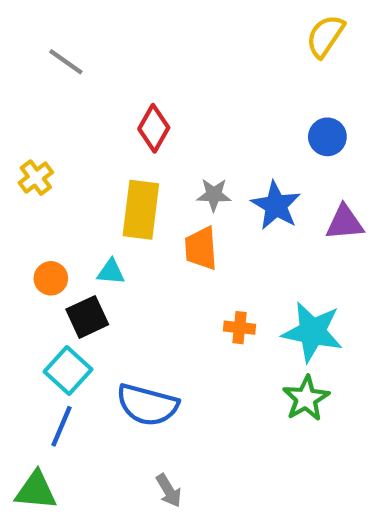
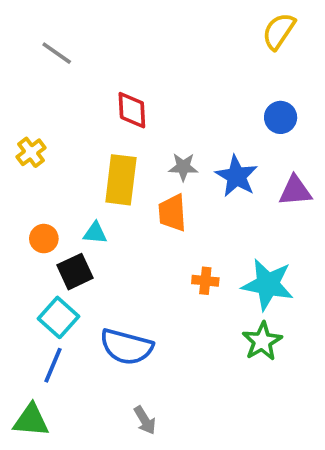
red diamond: (154, 128) -> (132, 110), turned -33

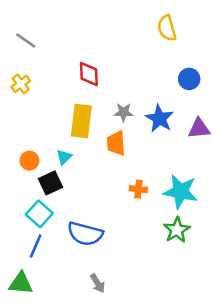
yellow semicircle: (279, 31) -> (167, 28), moved, turned -50
gray line: (57, 53) -> (26, 41), moved
yellow cross: (31, 152) -> (21, 84), moved
cyan triangle: (95, 233) -> (64, 157), turned -49

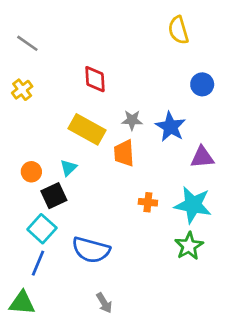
yellow rectangle: (81, 121) -> (87, 129), turned -68
purple triangle: (199, 128) -> (202, 157), moved

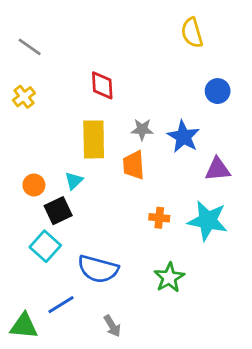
yellow rectangle: (87, 129) -> (94, 139), turned 60
green star: (189, 246) -> (169, 278), moved
blue line: (38, 263) -> (61, 305), moved, turned 35

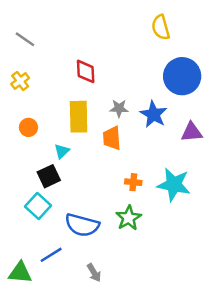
blue circle: (218, 91) -> (182, 76), size x1.8
purple triangle: (218, 169) -> (192, 132), moved
orange circle: (34, 185) -> (28, 127), moved
green star: (169, 278) -> (129, 218), moved

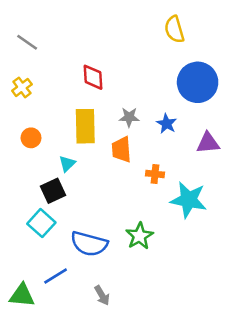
blue star: (154, 114) -> (167, 124), size x0.7
orange cross: (133, 182) -> (155, 174), moved

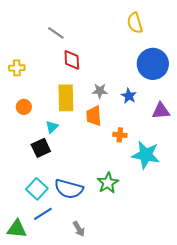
gray line: (27, 42) -> (56, 33), moved
yellow cross: (22, 87) -> (17, 68), turned 35
cyan square: (41, 223) -> (37, 189), moved

